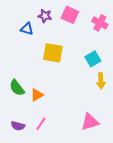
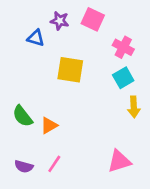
pink cross: (100, 23) -> (123, 47), moved

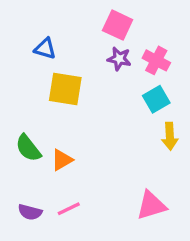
purple star: (60, 21) -> (119, 59), moved
yellow square: (70, 70) -> (65, 89), moved
pink line: (54, 164) -> (69, 209), turned 30

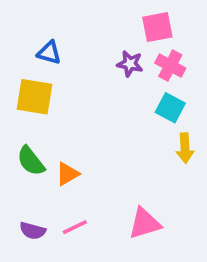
pink square: (118, 25) -> (157, 27), moved, turned -36
yellow square: (65, 89) -> (34, 97), moved
cyan square: (156, 99) -> (170, 108), turned -32
pink triangle: (151, 205) -> (145, 223), moved

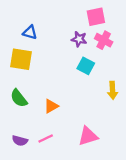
cyan square: (170, 108) -> (86, 66), moved
orange triangle: (67, 174) -> (51, 106), moved

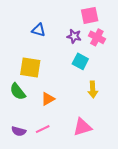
blue triangle: (30, 32) -> (39, 30), moved
yellow square: (21, 59) -> (30, 68), moved
yellow arrow: (113, 90) -> (93, 89), moved

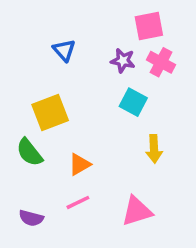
blue triangle: (39, 30) -> (64, 50), turned 32
yellow square: (30, 68) -> (50, 112), turned -30
pink line: (43, 129) -> (78, 202), moved

